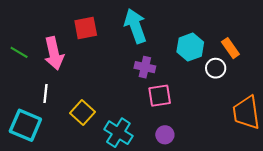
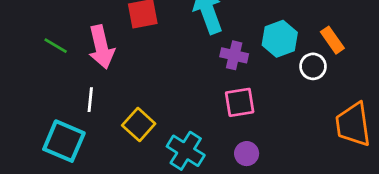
purple cross: (145, 67) -> (234, 55), moved

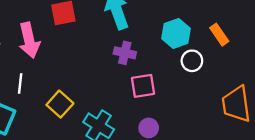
purple cross: (234, 55) -> (125, 53), moved
white circle: (313, 66) -> (192, 61), moved

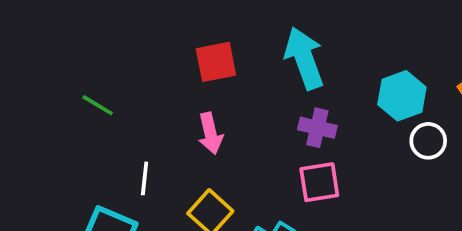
pink arrow: (29, 40) -> (210, 133), moved, size x0.7
pink square: (143, 86) -> (319, 182), moved

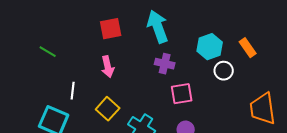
pink square: (319, 182) -> (182, 94), moved

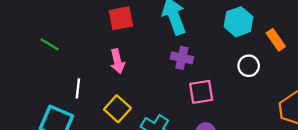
cyan hexagon: (210, 47) -> (238, 22), moved

